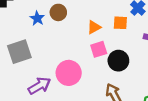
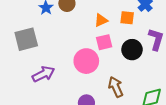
black circle: (118, 61) -> (132, 50), moved
pink circle: (69, 73) -> (86, 61), moved

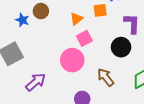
black circle: (132, 50) -> (121, 47), moved

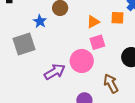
blue star: (22, 20) -> (40, 21), moved
purple arrow: (36, 82) -> (55, 72), moved

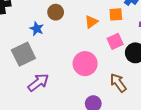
pink square: (97, 42) -> (115, 41), moved
purple arrow: (55, 72) -> (38, 82), moved

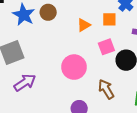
blue star: (37, 29) -> (24, 15), moved, size x1.5

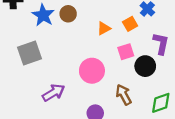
orange square: (109, 19) -> (130, 24), turned -32
purple arrow: (25, 83) -> (54, 93), moved

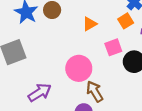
orange square: (130, 24) -> (126, 21), moved
brown arrow: (124, 95) -> (95, 91), moved

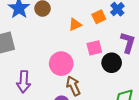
orange square: (126, 21) -> (99, 17), moved
purple arrow: (40, 92) -> (24, 82), turned 120

